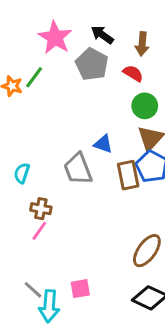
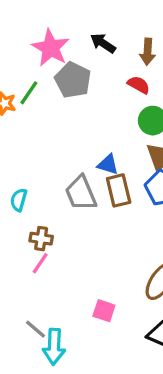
gray pentagon: (92, 64) -> (73, 80), moved
brown rectangle: (128, 175) -> (119, 190), moved
pink square: (80, 289) -> (104, 311), moved, turned 30

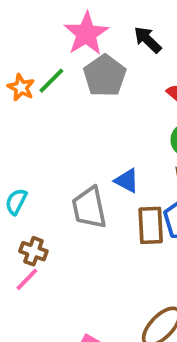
brown rectangle: (119, 190) -> (151, 225), moved

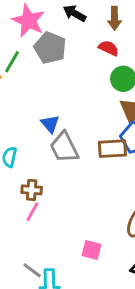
blue triangle: (127, 181) -> (50, 124), moved, turned 36
brown rectangle: (151, 225) -> (112, 149), turned -76

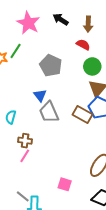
gray pentagon: (50, 48) -> (51, 65), moved
brown rectangle: (112, 149) -> (82, 115), turned 30

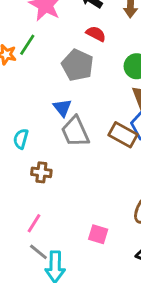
red semicircle: (83, 45) -> (96, 34), moved
pink line: (25, 156) -> (34, 223), moved

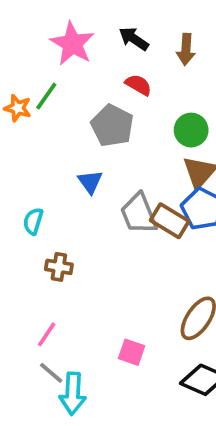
gray trapezoid: (75, 132) -> (139, 214), moved

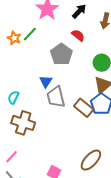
black arrow: (134, 39) -> (79, 11), turned 91
gray trapezoid: (139, 214) -> (56, 97), moved
brown cross: (59, 267) -> (23, 123), size x1.6

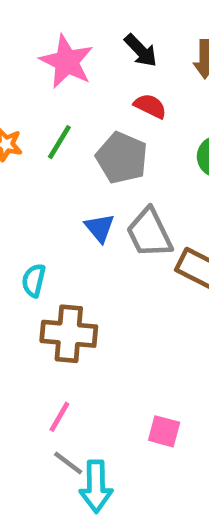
black arrow: (79, 11) -> (141, 51), turned 105
green line: (30, 34) -> (59, 142), moved
gray trapezoid: (56, 97) -> (149, 233), moved

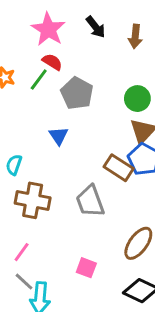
red semicircle: (150, 106) -> (52, 62), moved
gray trapezoid: (149, 233) -> (90, 201), moved

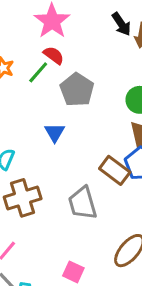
black arrow: (96, 27) -> (121, 24), moved
brown cross: (33, 200) -> (23, 198), turned -32

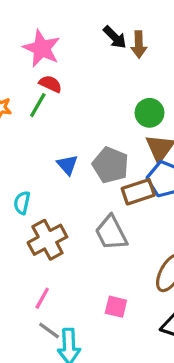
gray pentagon: (77, 90) -> (110, 165), moved
brown rectangle: (115, 170) -> (138, 192), turned -44

